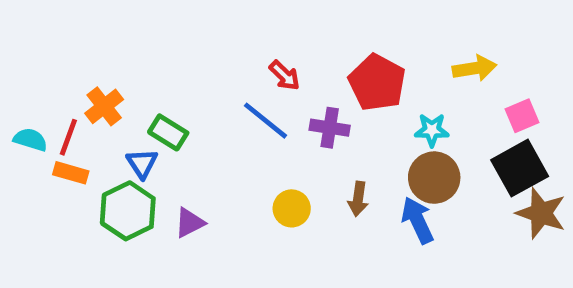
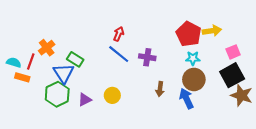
red arrow: (285, 75) -> (119, 34), moved, turned -112
red pentagon: (377, 83) -> (189, 34), moved
blue triangle: (142, 163) -> (64, 73), size x1.5
orange rectangle: (71, 173) -> (22, 77), moved
yellow circle: (292, 208) -> (112, 95), moved

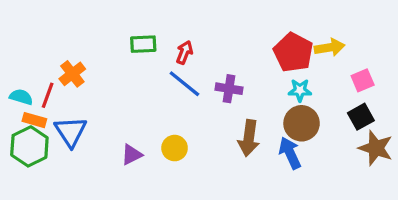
green rectangle: (75, 59) -> (143, 44), moved, turned -35
blue triangle: (64, 73) -> (71, 132), moved
black square: (232, 75) -> (361, 117), size x0.7
brown arrow: (160, 89) -> (249, 138), size x1.5
green hexagon: (57, 94) -> (29, 146), moved

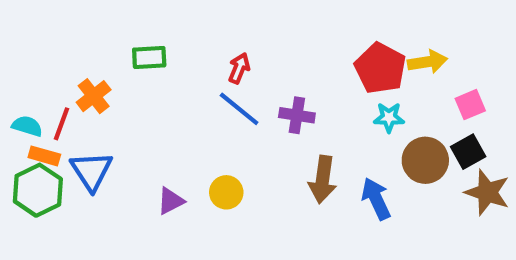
green rectangle: (143, 44) -> (149, 58), moved
brown circle: (302, 123) -> (425, 160), moved

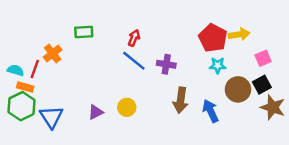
blue triangle: (91, 171) -> (51, 117), moved

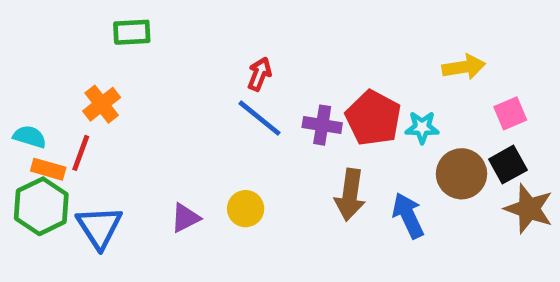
green rectangle: (84, 32) -> (132, 32), moved
red pentagon: (213, 38) -> (373, 118), moved
red line: (35, 69) -> (81, 153), moved

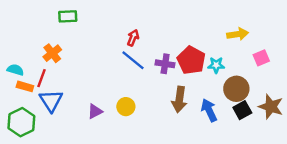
black square: (508, 165) -> (242, 110), moved
green hexagon: (41, 206) -> (21, 122), moved
blue triangle: (99, 227) -> (51, 101), moved

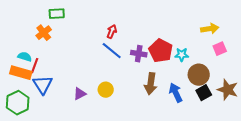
yellow arrow: (238, 34) -> (210, 29), moved
orange cross: (52, 53) -> (44, 33), moved
cyan semicircle: (15, 70) -> (25, 57), moved
orange rectangle: (25, 86) -> (21, 73), size x1.5

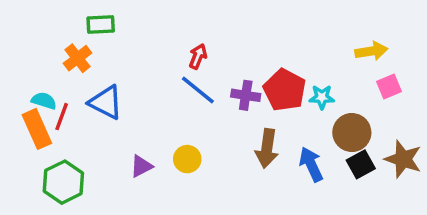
orange rectangle: (21, 73) -> (37, 129), turned 50
blue triangle: (43, 85) -> (106, 102), moved, turned -30
green hexagon: (18, 103) -> (63, 182), moved

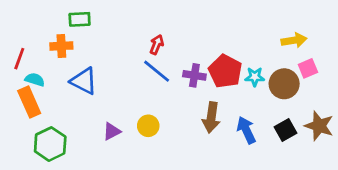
orange cross: (78, 58) -> (61, 46), turned 35
red line: (62, 117) -> (19, 59), moved
brown circle: (352, 133) -> (284, 84), moved

